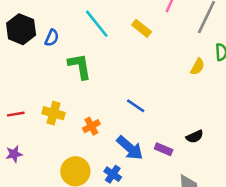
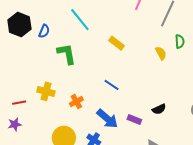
yellow rectangle: (142, 28) -> (116, 43), moved
yellow semicircle: (198, 67) -> (161, 53), turned -56
red line: (16, 114) -> (19, 103), moved

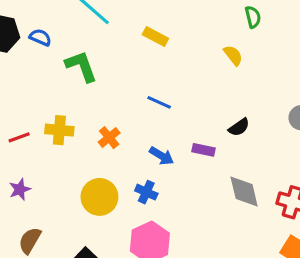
blue semicircle: (44, 31) -> (40, 37), turned -80
yellow semicircle: (161, 53) -> (233, 55), moved
red line: (19, 103) -> (19, 137), moved
blue arrow: (107, 119) -> (161, 156), size x0.7

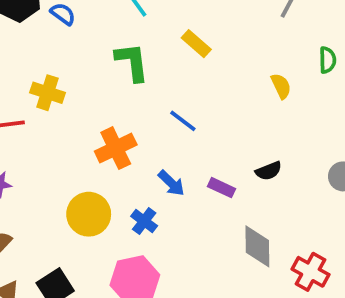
green semicircle: (253, 17) -> (327, 60), moved
green L-shape: (81, 66) -> (132, 62), moved
yellow cross: (59, 130) -> (48, 93), moved
orange cross: (109, 138) -> (116, 148), size x1.5

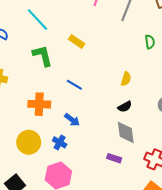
yellow semicircle: (281, 86) -> (126, 79), moved, turned 48
orange cross: (116, 148) -> (39, 104), turned 35
purple rectangle: (221, 188) -> (114, 158), moved
gray diamond: (257, 246) -> (126, 132), moved

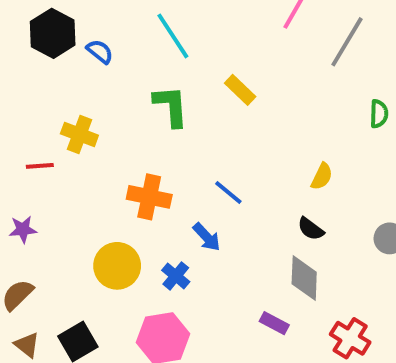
blue line: (74, 85) -> (228, 192), moved
black semicircle: (125, 107) -> (311, 229), turned 56

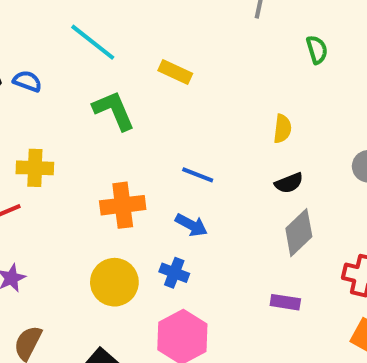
black semicircle: (311, 229) -> (289, 183), turned -40
gray diamond: (304, 278) -> (299, 233), turned 63
purple rectangle: (274, 323) -> (285, 302), moved

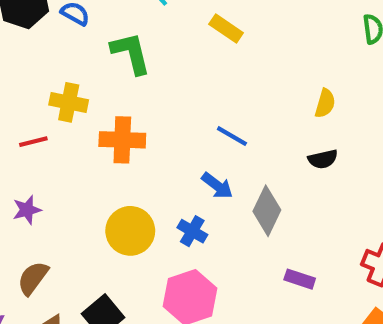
green L-shape: (114, 110) -> (131, 53), moved
orange cross: (123, 205) -> (122, 140), moved
gray diamond: (299, 233) -> (267, 211), moved, turned -30

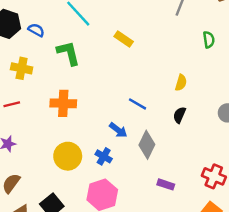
yellow cross: (69, 102) -> (22, 68), moved
blue line: (232, 136) -> (138, 104), moved
black semicircle: (323, 159) -> (179, 115), turned 126

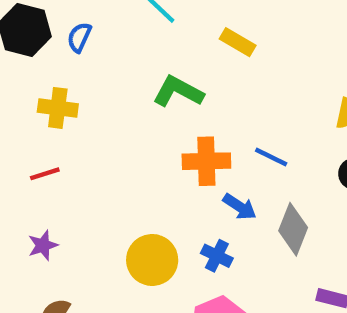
blue semicircle: (36, 30) -> (79, 37), turned -91
green L-shape: (68, 53) -> (178, 92), moved, turned -44
orange cross: (63, 103) -> (206, 161), moved

